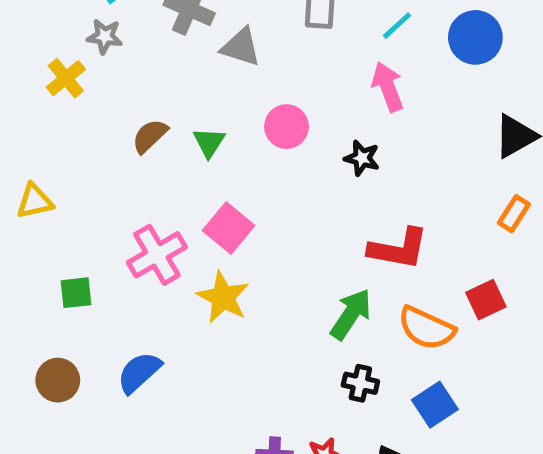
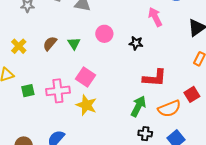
yellow cross: (66, 78) -> (19, 46), moved
pink arrow: (388, 87) -> (155, 17), moved
pink cross: (157, 255) -> (58, 91), turned 30
green square: (76, 293) -> (28, 91), moved
orange semicircle: (426, 328) -> (169, 109), turned -40

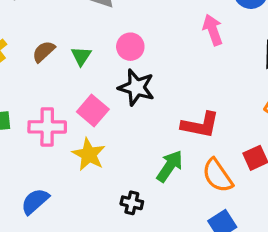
black star: (136, 43) -> (136, 87), moved, size x1.6
orange semicircle: (169, 109) -> (217, 176), turned 70
black cross: (145, 134) -> (132, 203), moved

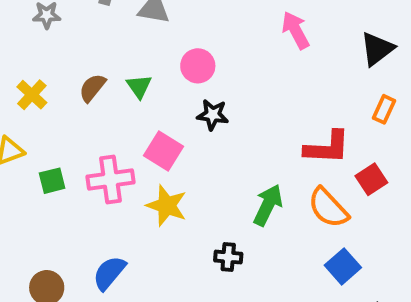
black star: (136, 87) -> (213, 115), size x0.7
red L-shape: (200, 125) -> (327, 147), moved

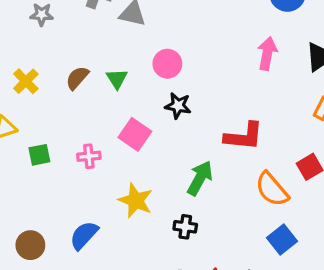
pink arrow: (296, 30) -> (267, 53), moved, turned 36
red L-shape: (327, 147) -> (244, 136), moved
pink cross: (111, 179) -> (89, 156), size x0.6
green arrow: (268, 205) -> (200, 178), moved
yellow star: (167, 206) -> (136, 201), moved

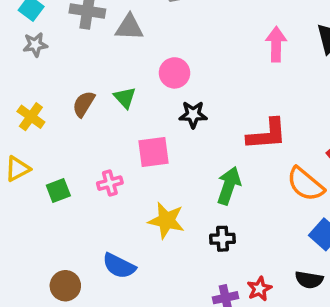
pink square: (135, 134) -> (154, 152), turned -32
blue semicircle: (84, 235) -> (119, 266), turned -96

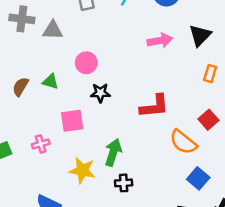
pink arrow: (276, 44) -> (160, 40), turned 80
green triangle: (125, 98) -> (50, 82), turned -30
green arrow: (229, 186) -> (113, 152), moved

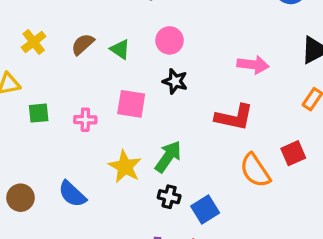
pink arrow: (160, 40) -> (253, 65), moved
blue square: (198, 178) -> (205, 209), moved

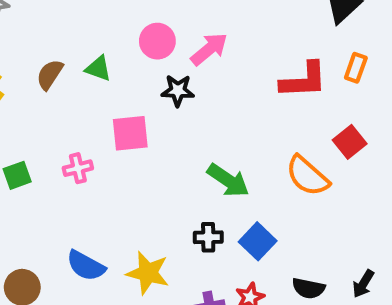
pink arrow: (253, 65) -> (209, 49), moved, turned -32
red L-shape: (234, 117) -> (304, 80), moved
green arrow: (168, 157) -> (228, 180), moved, turned 104
yellow star: (125, 167) -> (148, 273), moved

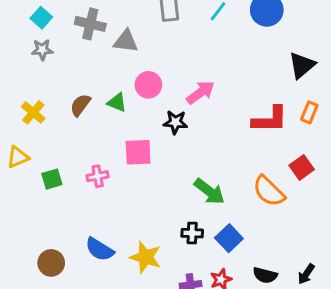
pink circle: (157, 41) -> (148, 85), moved

